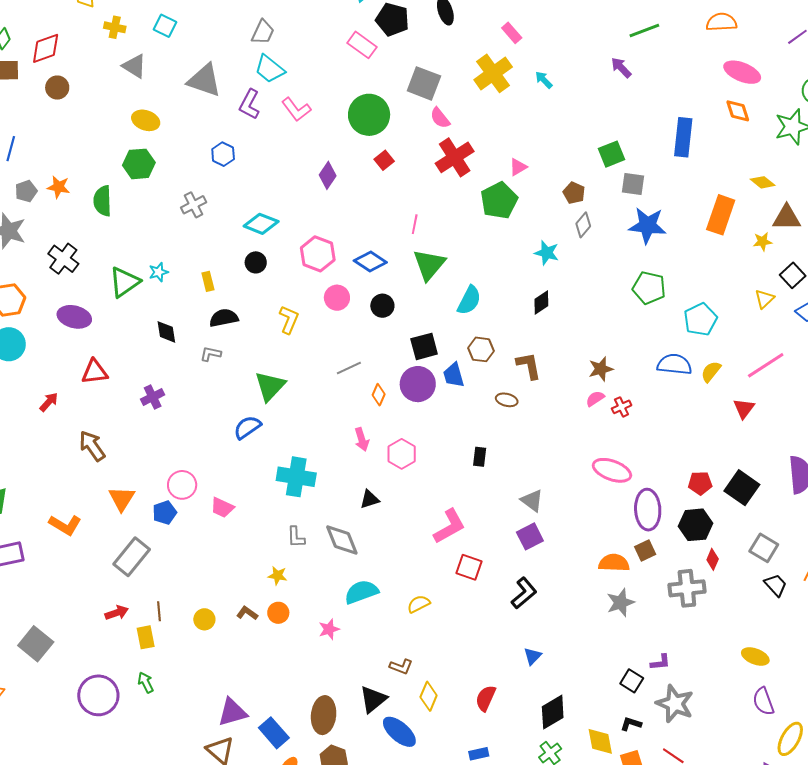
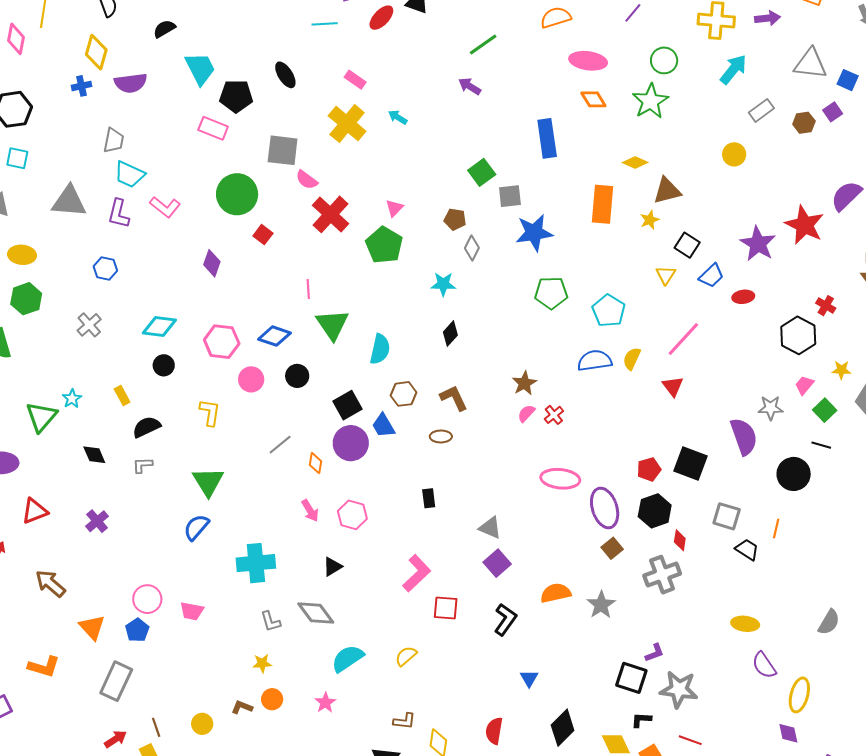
orange semicircle: (614, 563) -> (556, 593), moved
black square: (632, 681) -> (631, 678), size x1.4

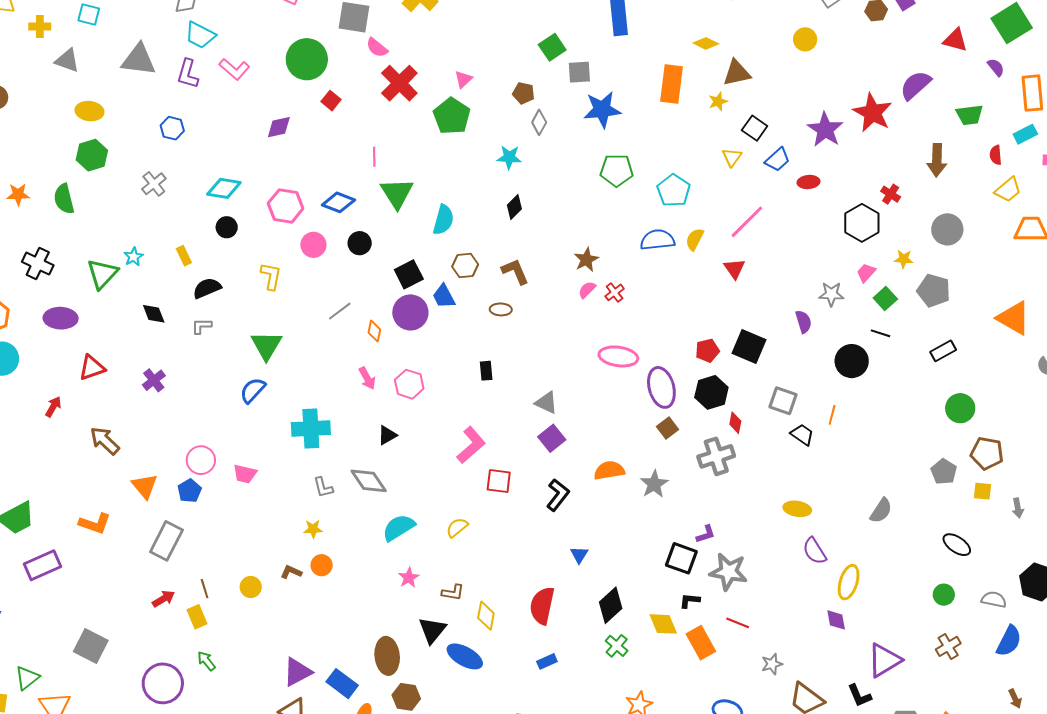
purple diamond: (212, 263) -> (279, 127), turned 56
purple semicircle: (744, 437) -> (803, 322), size x0.6
pink star: (325, 703) -> (409, 578), moved
red semicircle: (494, 731) -> (542, 606), size x1.4

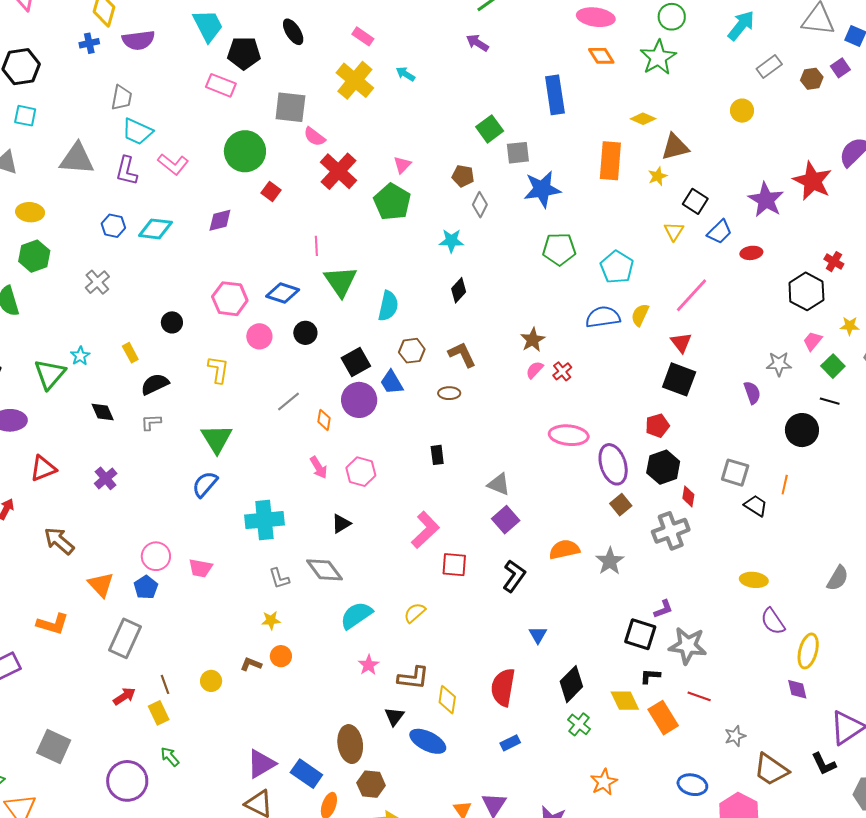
cyan diamond: (224, 188) -> (155, 229), moved
black square: (749, 346) -> (679, 379), moved
brown L-shape: (453, 592) -> (413, 678), size x1.4
black triangle: (432, 630) -> (394, 716), size x0.7

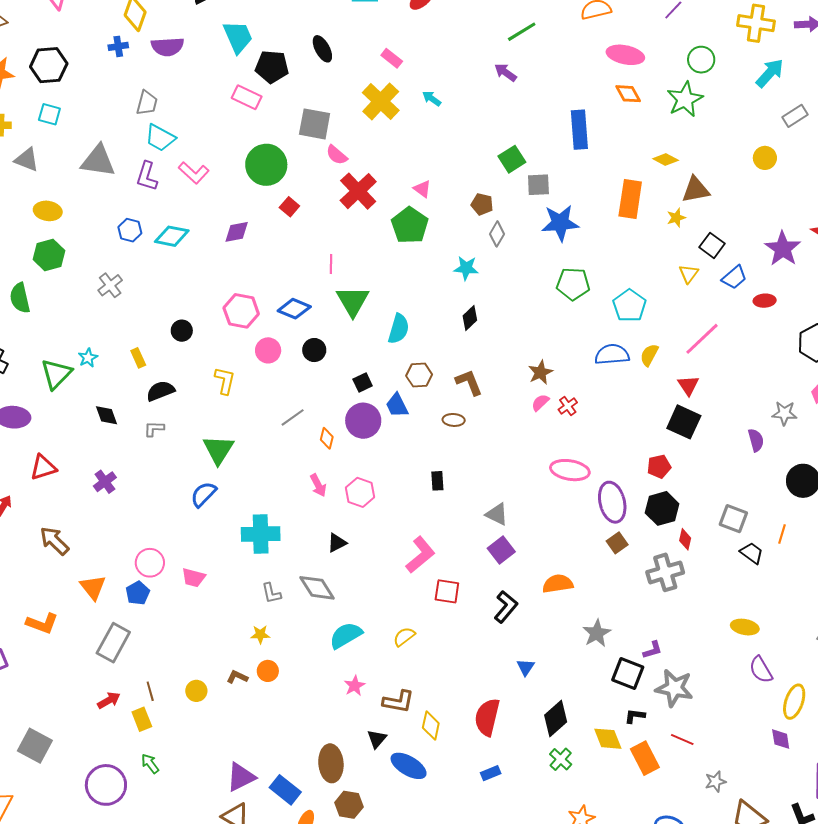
pink triangle: (402, 165) -> (422, 189), turned -42
black square: (356, 362) -> (363, 383), size x0.7
gray star: (610, 561) -> (597, 633), moved

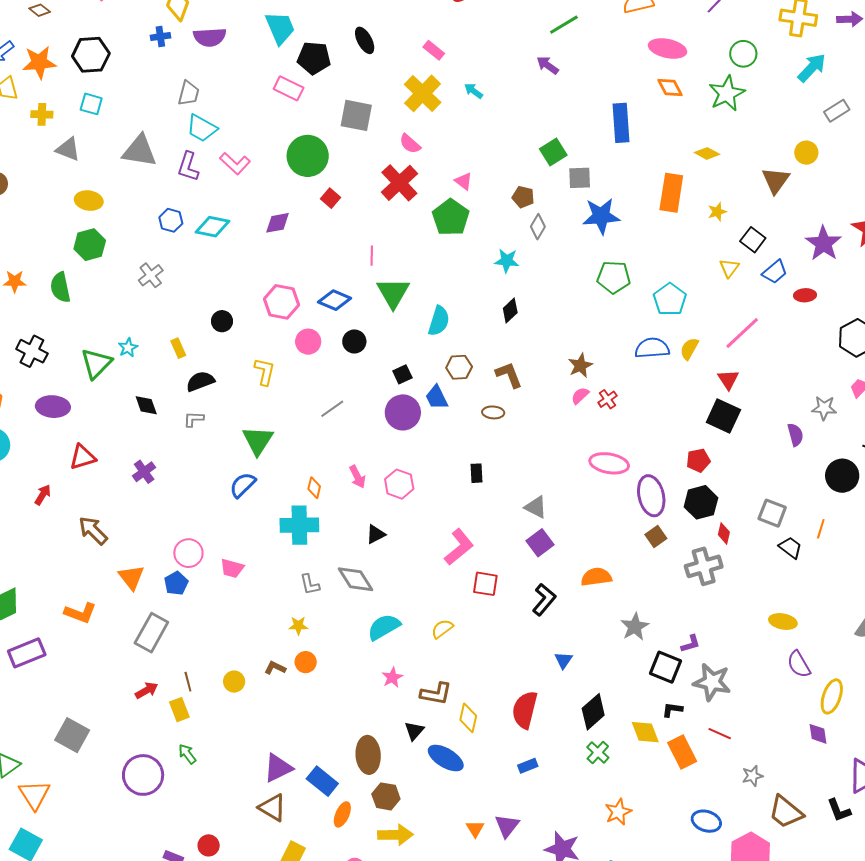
pink semicircle: (337, 155) -> (410, 144), moved
brown triangle: (696, 190) -> (776, 180), moved, turned -44
orange diamond: (327, 438) -> (314, 488), moved

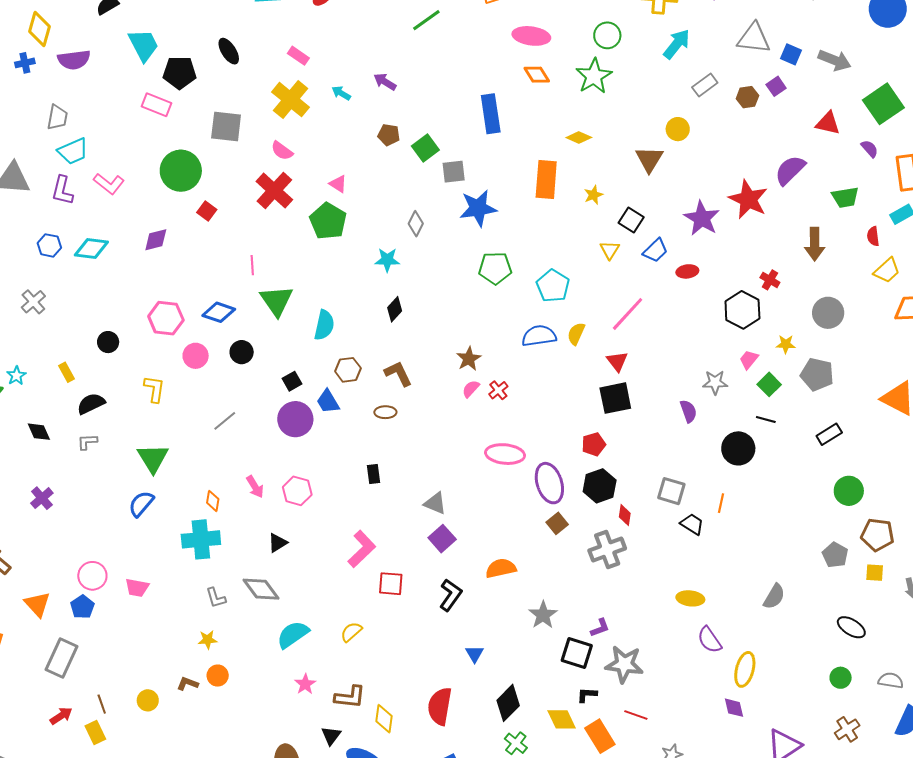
purple arrow: (548, 65) -> (385, 82), moved
cyan trapezoid: (202, 128) -> (73, 151), turned -48
brown pentagon: (523, 197) -> (389, 135), moved
black square: (723, 416) -> (615, 398), turned -32

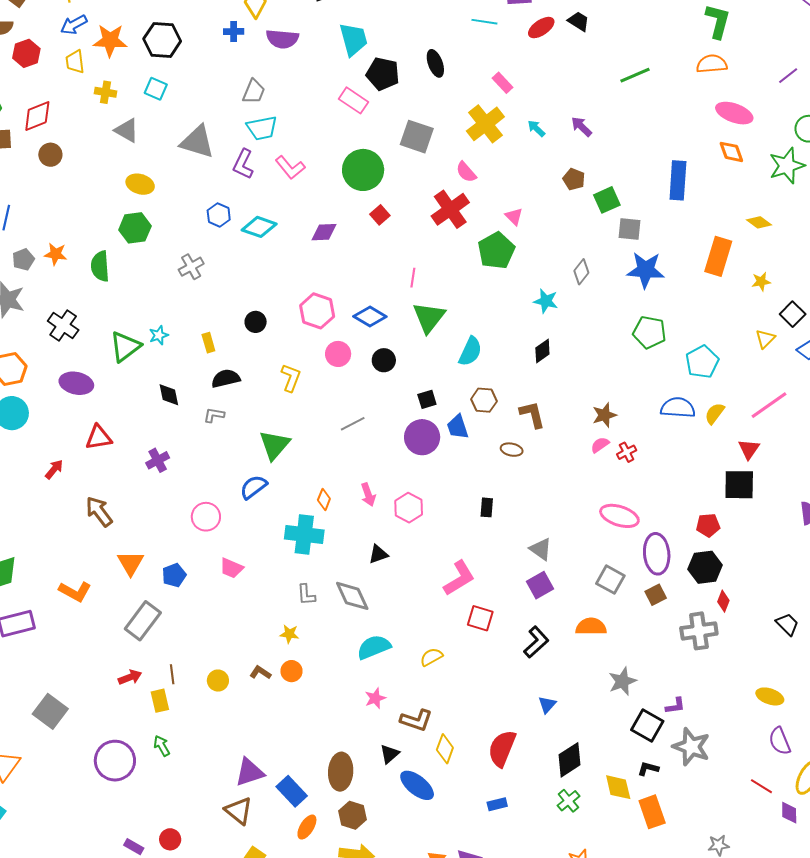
gray square: (671, 491) -> (610, 580), moved
pink circle: (92, 576) -> (206, 517), moved
red line: (636, 715) -> (761, 786), moved

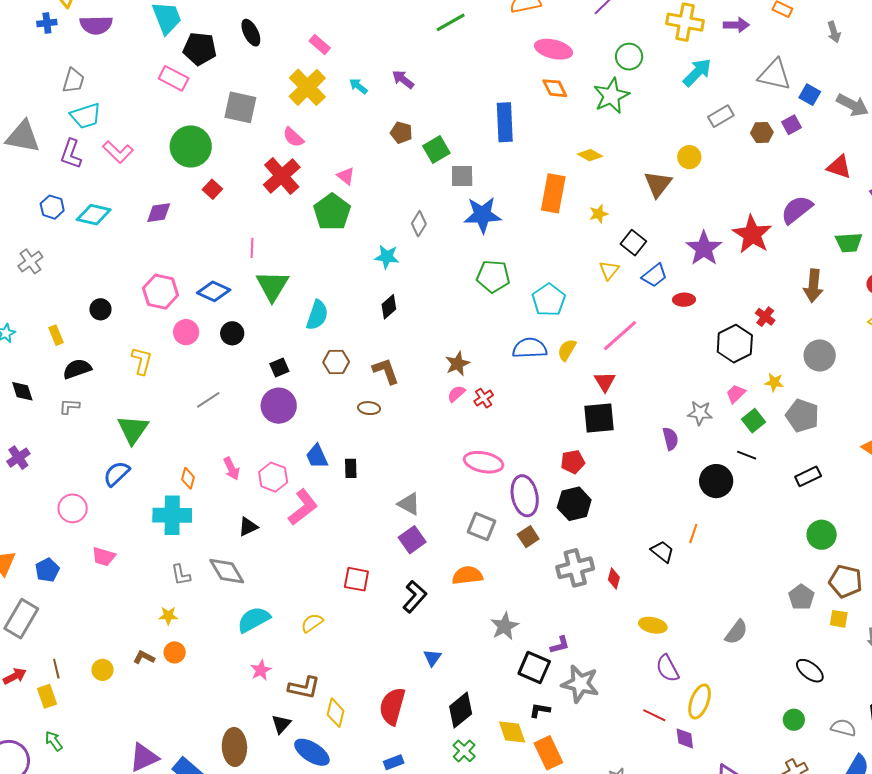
blue trapezoid: (458, 427) -> (317, 456), moved
pink L-shape: (459, 578) -> (303, 507), moved
red diamond: (723, 601) -> (614, 578), moved

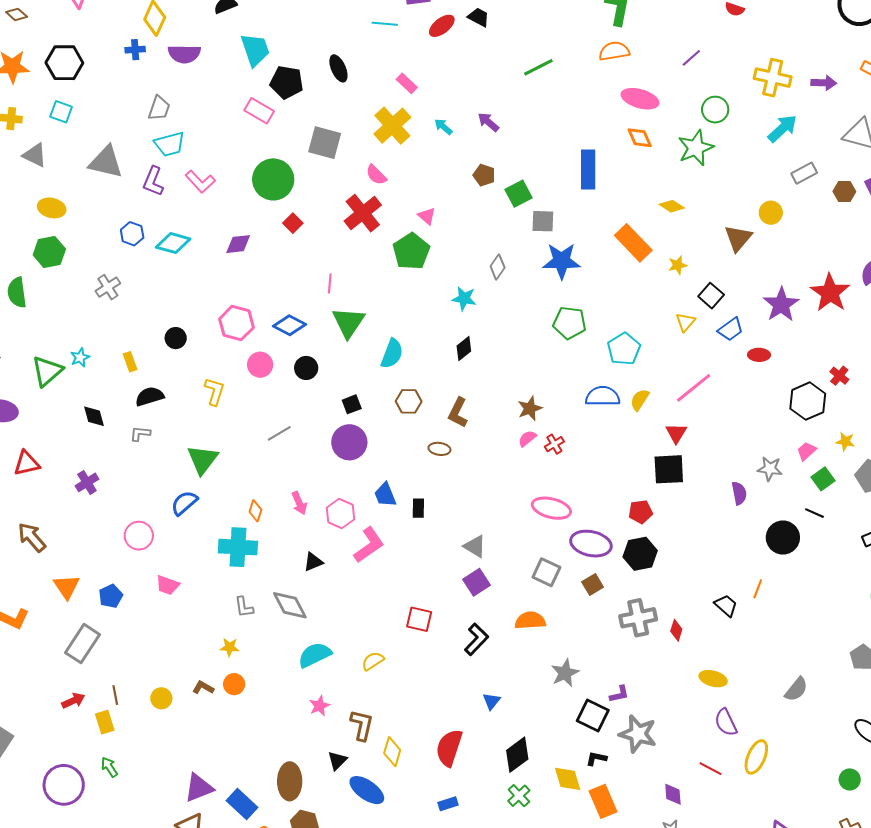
orange rectangle: (553, 193) -> (633, 243), turned -57
brown L-shape: (386, 371) -> (458, 413), turned -136
purple ellipse: (525, 496) -> (591, 544), turned -69
brown L-shape: (304, 688) -> (362, 725), turned -92
purple diamond: (685, 738) -> (673, 794), moved

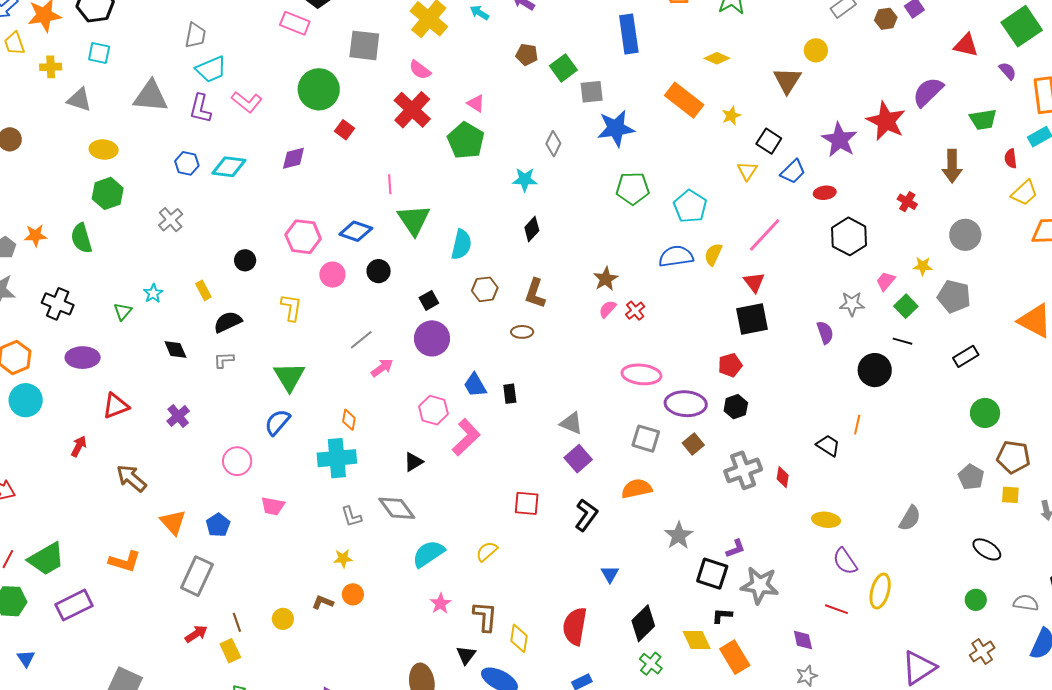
green triangle: (47, 371) -> (123, 312), size x0.6
black hexagon: (808, 401) -> (849, 236), moved
pink arrow: (299, 503) -> (382, 368), moved, turned -95
black hexagon: (640, 554) -> (736, 407), size x0.7

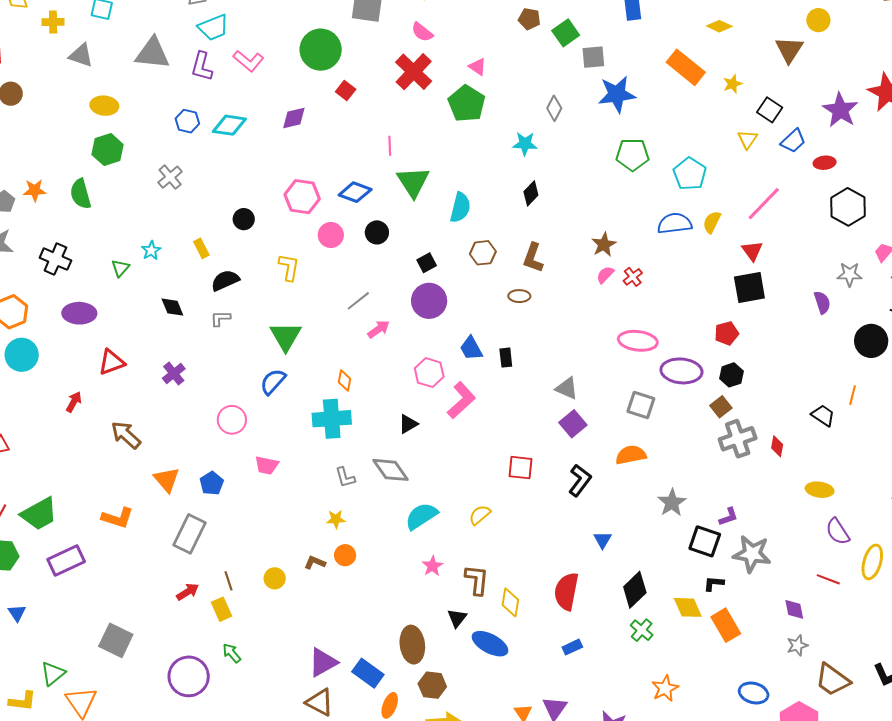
brown square: (693, 444) -> (721, 407), moved

